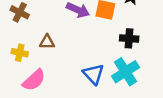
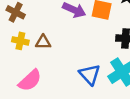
yellow cross: (20, 53) -> (20, 41), moved

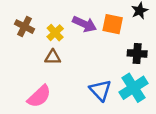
yellow cross: (20, 41) -> (55, 33), moved, turned 35

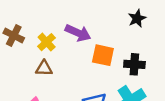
orange square: (113, 24) -> (103, 55), moved

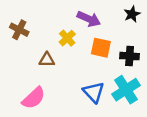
purple arrow: (78, 33) -> (89, 19), moved
yellow cross: (47, 42) -> (67, 38), moved

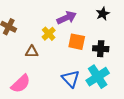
purple arrow: (89, 19) -> (67, 18), turned -48

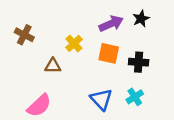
purple arrow: (67, 18) -> (111, 24), moved
cyan cross: (98, 77) -> (135, 97), size x0.6

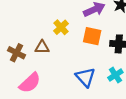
brown cross: (24, 35) -> (17, 53), moved

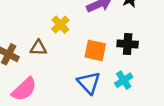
orange square: (92, 36) -> (95, 50), moved

